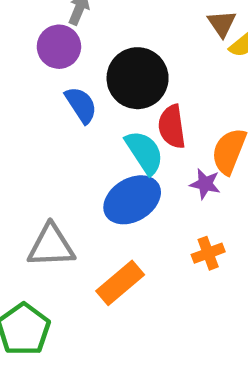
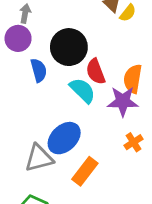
blue semicircle: (81, 105) -> (39, 70), turned 30
purple star: (205, 184) -> (123, 101), size x1.6
blue ellipse: (132, 200) -> (64, 138), moved

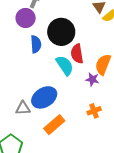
purple star: (123, 101) -> (92, 79), size x0.6
gray triangle: (39, 158) -> (23, 108), size x0.7

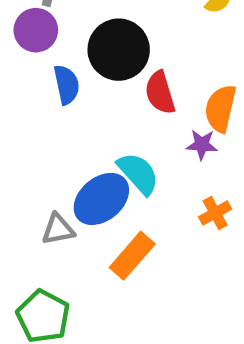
cyan semicircle: (65, 65) -> (138, 173), moved

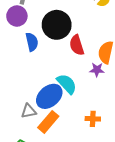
orange cross: (215, 213) -> (93, 119), moved, turned 32
orange rectangle: (132, 256) -> (48, 122), moved

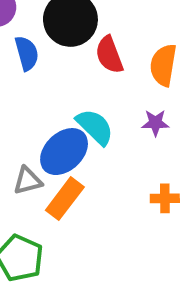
purple star: (97, 70) -> (155, 123), moved
orange cross: (93, 119) -> (165, 198), moved

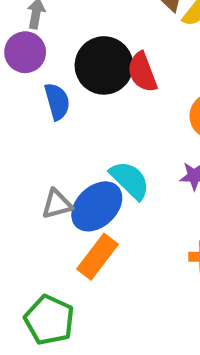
red semicircle: (109, 55) -> (142, 72), moved
gray triangle: (28, 181) -> (57, 204), moved

